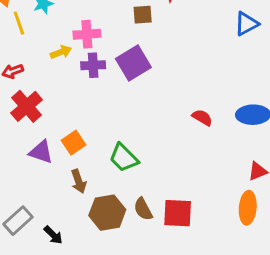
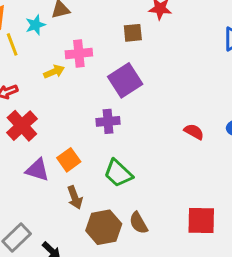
purple cross: (93, 65) -> (108, 121), moved
red square: (178, 213) -> (201, 221), moved

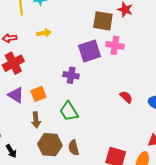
brown square: (133, 33) -> (103, 21), size x1.5
pink cross: (79, 53) -> (115, 45), moved

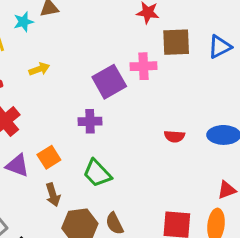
brown square: (103, 21) -> (176, 42), moved
red semicircle: (126, 97) -> (174, 136), turned 152

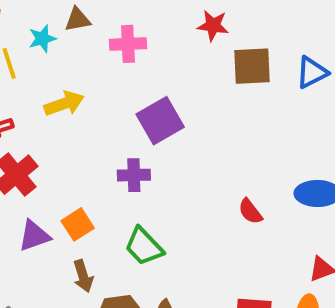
pink cross: (143, 66) -> (128, 44), moved
yellow arrow: (39, 69) -> (64, 104), size x1.4
red semicircle: (174, 136) -> (250, 211), moved, turned 48
purple triangle: (17, 165) -> (34, 236), turned -40

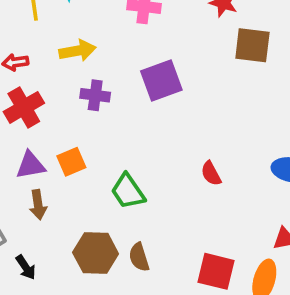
purple cross: (134, 175) -> (95, 95), moved
red semicircle: (250, 211) -> (211, 173), moved
brown arrow: (83, 276) -> (38, 205), moved

